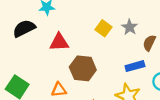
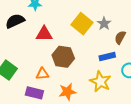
yellow square: (104, 28) -> (82, 24), size x1.5

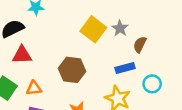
red triangle: (44, 34) -> (22, 55), moved
orange triangle: (42, 74) -> (34, 88), moved

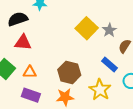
blue rectangle: (125, 68) -> (109, 65), turned 49
brown hexagon: (72, 70) -> (69, 72), moved

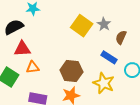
orange triangle: (30, 72) -> (33, 67), moved

